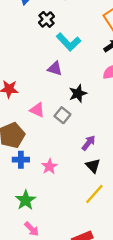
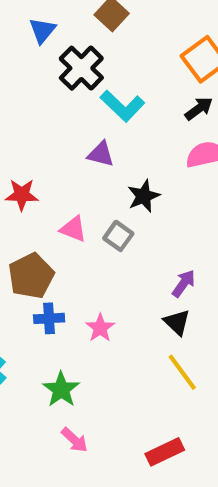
black cross: (46, 19) -> (81, 68), size x1.5
purple arrow: (89, 143) -> (184, 283), moved
yellow line: (94, 194) -> (182, 372), turned -75

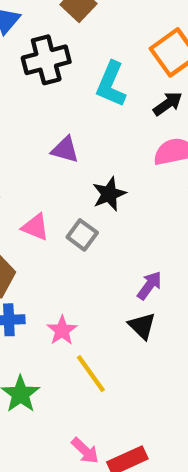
black cross: (81, 68) -> (46, 60), turned 30
cyan L-shape: (122, 106) -> (111, 84), moved, turned 69
yellow line: (182, 372) -> (91, 374), moved
pink arrow: (74, 440) -> (85, 451), moved

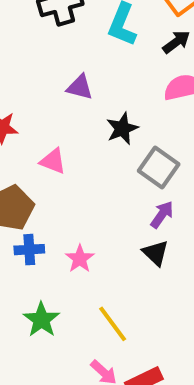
gray square: (82, 235) -> (159, 167), moved, size x1.4
yellow line: (91, 374) -> (113, 324), moved

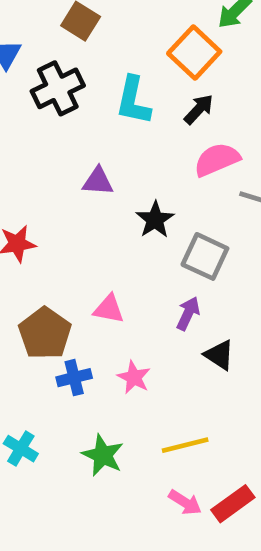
pink triangle: (53, 161) -> (109, 309), moved
purple arrow: (162, 215) -> (188, 313), moved
yellow line: (113, 324) -> (185, 445), turned -57

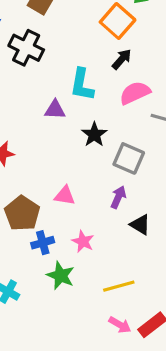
black cross: (58, 88) -> (26, 48), turned -36
cyan L-shape: (133, 101) -> (82, 85), moved
green star: (103, 455) -> (61, 276), moved

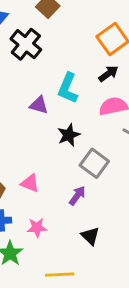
black triangle: (140, 225) -> (90, 236), moved
pink star: (83, 241) -> (37, 228), turned 30

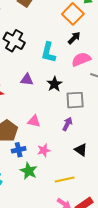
black cross: (26, 44) -> (14, 41), moved
purple triangle: (39, 105) -> (27, 80), moved
gray square: (94, 163) -> (75, 100), turned -30

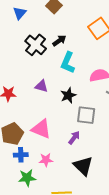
black arrow: (74, 38) -> (59, 41), moved
pink triangle: (34, 121) -> (41, 129), size x1.5
black triangle: (81, 150) -> (83, 166), size x1.5
green star: (29, 171) -> (27, 178), turned 30

